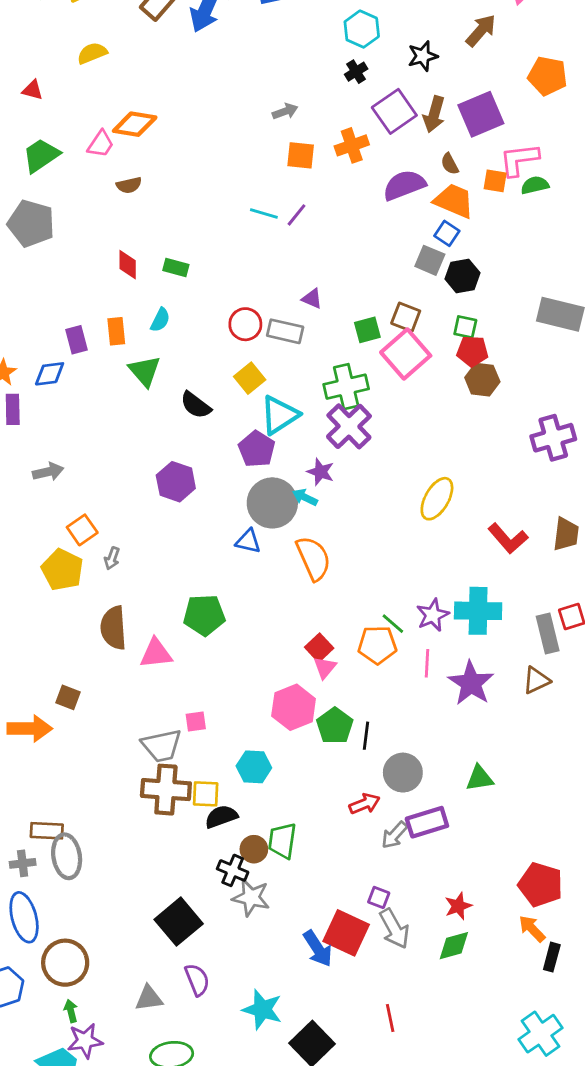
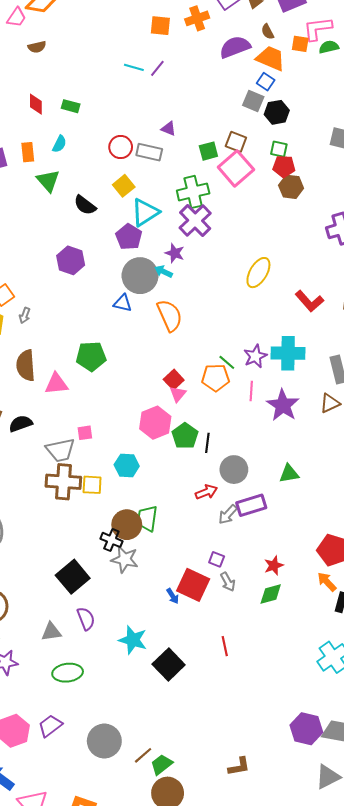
black semicircle: (221, 817) -> (21, 424), moved
brown circle: (254, 849) -> (127, 525), size x1.5
gray arrow: (394, 929) -> (228, 582), size x0.7
blue arrow: (318, 949) -> (173, 596), size x0.6

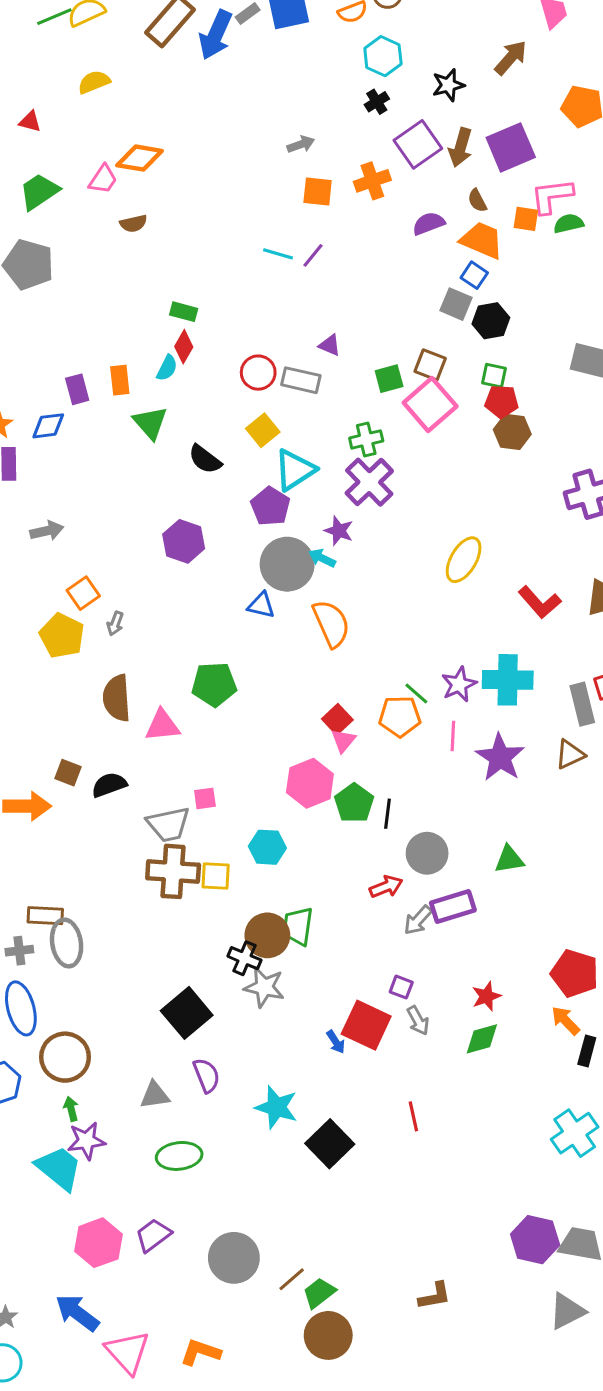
purple semicircle: (235, 47) -> (429, 223), size x0.7
red diamond: (36, 104) -> (184, 347), moved, turned 30
green cross: (193, 192) -> (366, 439), size x0.7

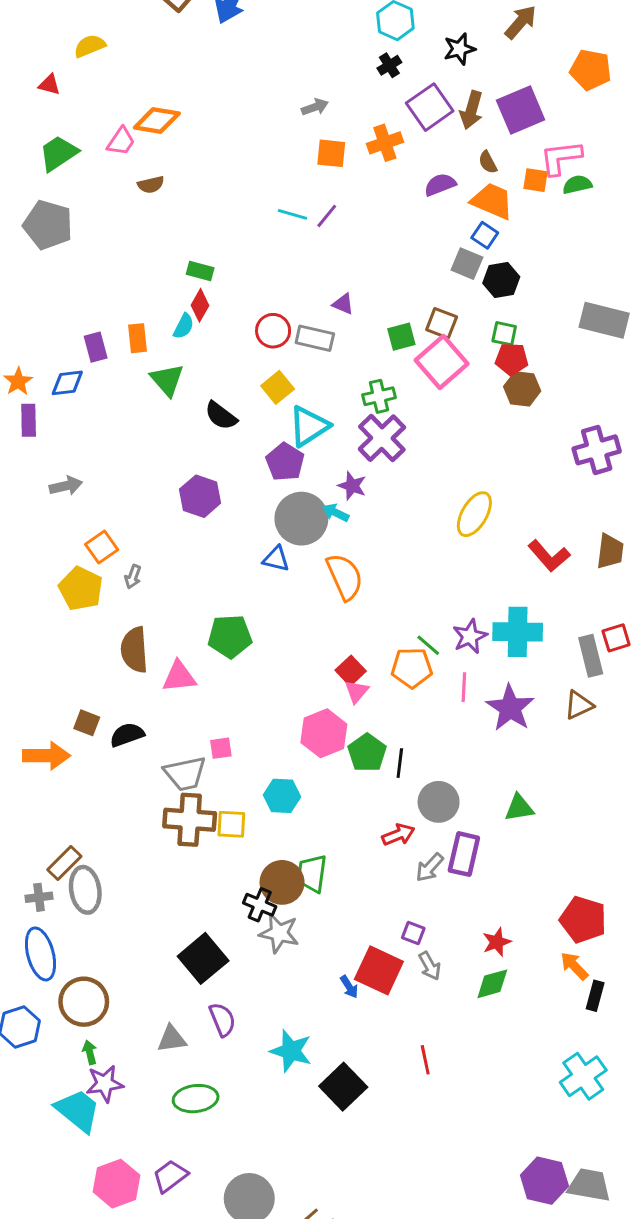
yellow semicircle: (94, 82) -> (90, 46), moved
purple rectangle: (453, 906) -> (464, 854), turned -60
brown rectangle: (45, 916) -> (64, 863), turned -48

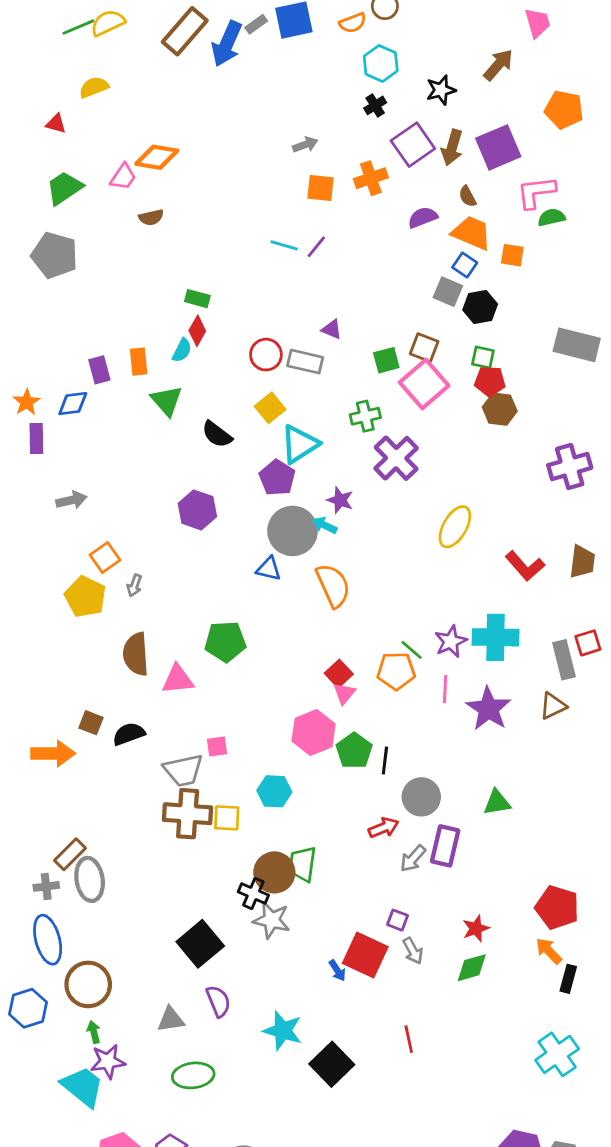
orange square: (536, 180) -> (512, 255), moved
purple cross: (382, 438) -> (396, 458), moved

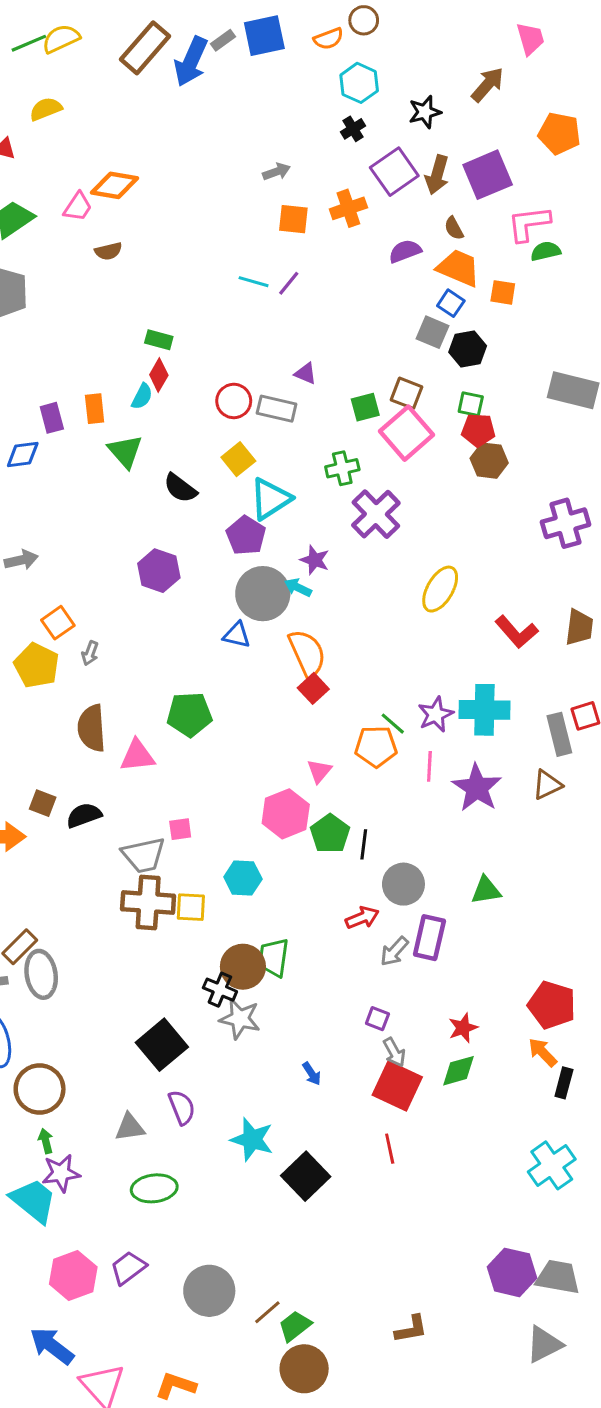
red square: (339, 674) -> (313, 688), moved
red square: (365, 955) -> (397, 1086), moved

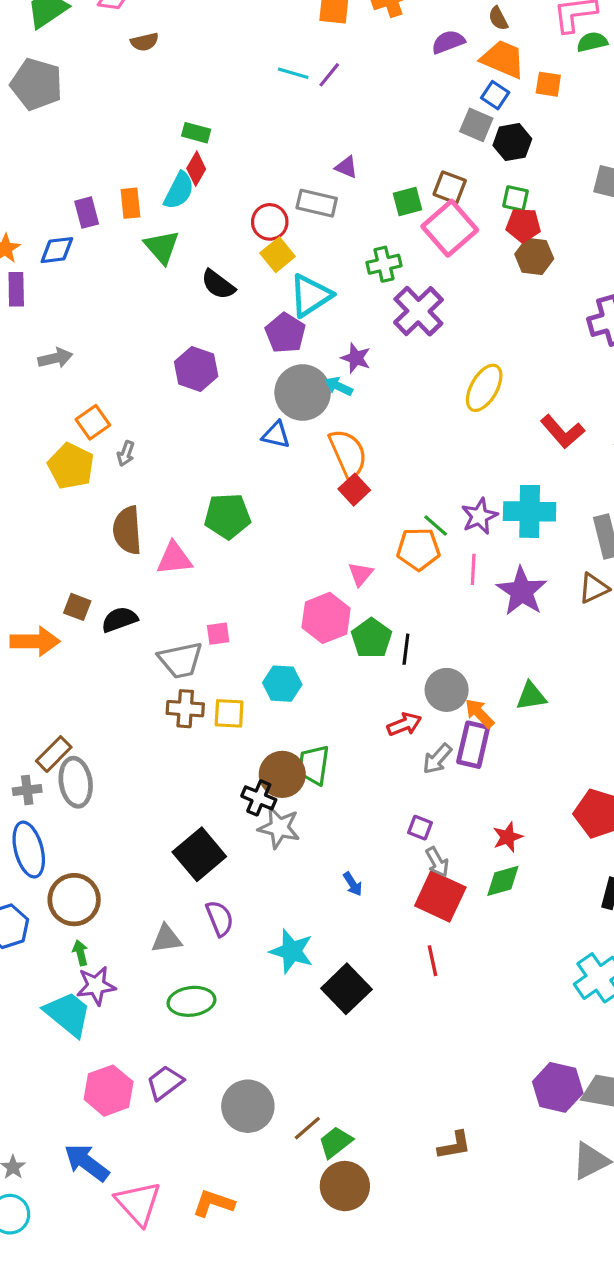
cyan semicircle: (142, 396) -> (179, 191), size x1.4
red circle: (234, 401) -> (270, 222), moved
brown cross: (148, 902) -> (185, 709), size x0.7
orange arrow: (543, 1052) -> (479, 713), moved

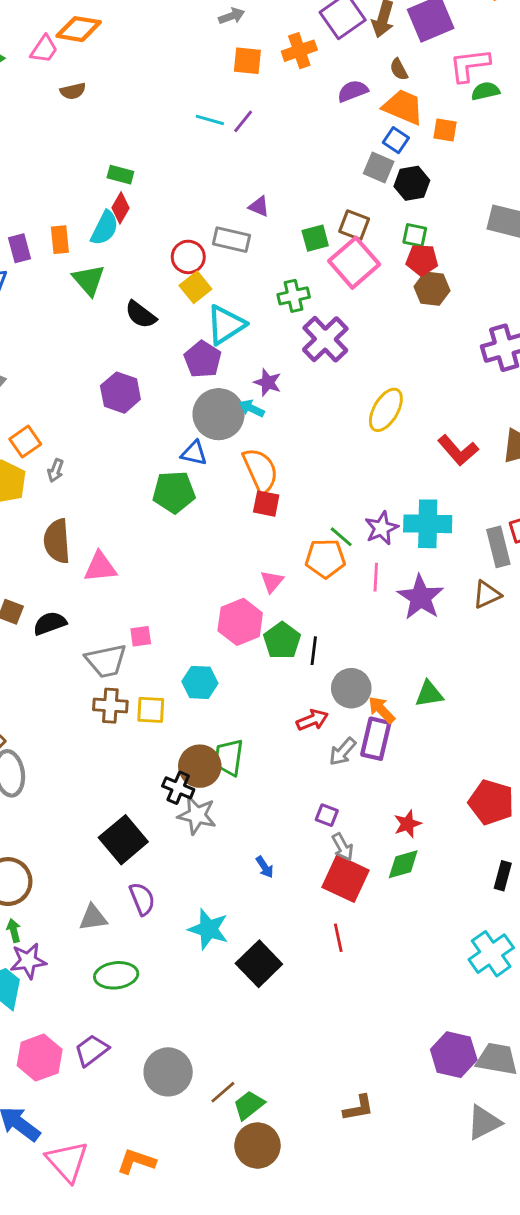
red square: (354, 490) -> (266, 504), turned -36
green pentagon: (227, 516) -> (174, 492), moved

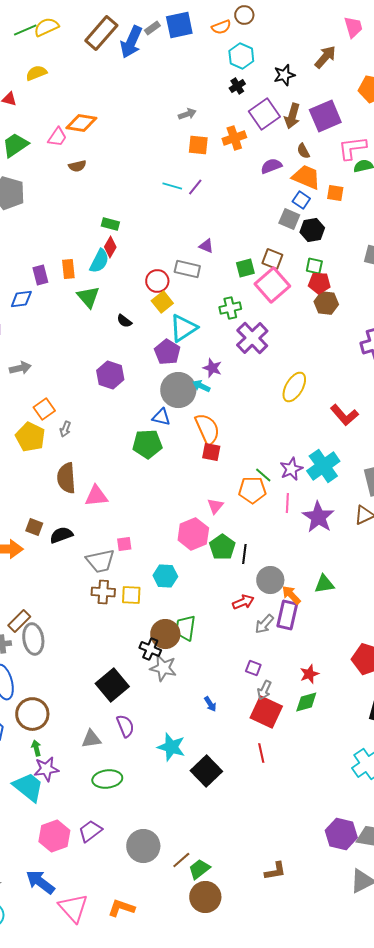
black semicircle: (141, 315) -> (124, 321), size x0.7
cyan cross: (428, 524) -> (323, 466), turned -36
gray arrow: (343, 847) -> (264, 690), turned 54

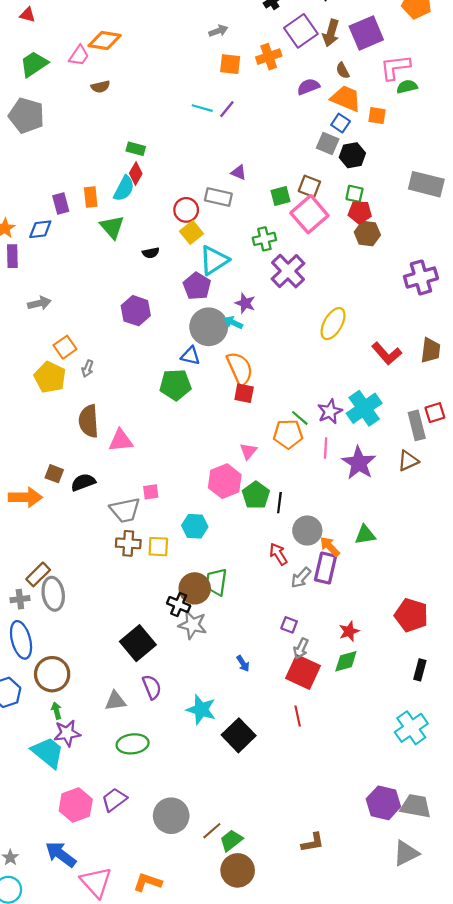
black semicircle: (124, 321) -> (151, 253), turned -49
red arrow: (243, 602) -> (278, 554), turned -100

